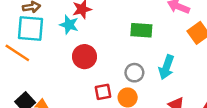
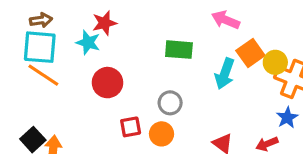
orange line: (17, 53) -> (43, 75), moved
cyan arrow: (166, 67) -> (225, 74), moved

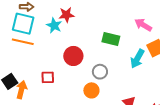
orange line: (43, 75) -> (23, 42), turned -30
red circle: (107, 83) -> (73, 56), moved
red square: (131, 127) -> (48, 77), moved

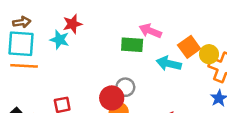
pink arrow: (143, 25) -> (150, 31), moved
red circle: (73, 56) -> (112, 98), moved
cyan arrow: (137, 59) -> (169, 64), turned 84

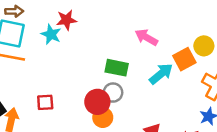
green rectangle: (132, 45) -> (117, 68), moved
yellow circle: (209, 54) -> (204, 46), moved
cyan arrow: (169, 64) -> (161, 74), turned 120

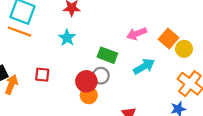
cyan star: (51, 34) -> (67, 38), moved
pink arrow: (146, 37) -> (137, 34), turned -60
orange square: (184, 59) -> (169, 39), moved, turned -30

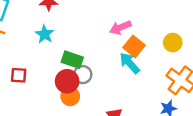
orange square: (169, 39) -> (134, 46), moved
green rectangle: (107, 55) -> (72, 60), moved
cyan arrow: (144, 66) -> (130, 63), turned -100

